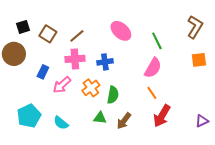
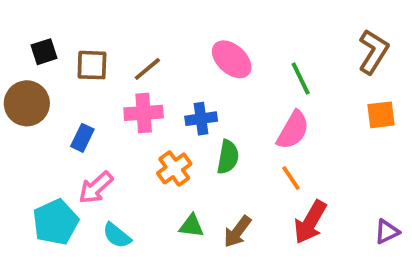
brown square: (48, 34) -> (92, 65), turned -30
pink arrow: (62, 85) -> (96, 188), moved
green semicircle: (113, 95) -> (228, 157), moved

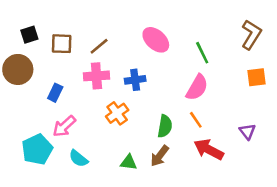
green semicircle: (228, 157) -> (165, 126), moved
red arrow: (310, 222) -> (209, 149), turned 88
green triangle: (191, 226) -> (129, 162), moved
purple triangle: (387, 232) -> (247, 131), moved, turned -42

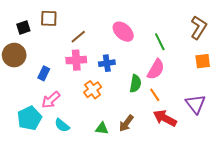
brown square: (62, 44) -> (49, 18), moved
green semicircle: (165, 126) -> (135, 84), moved
purple triangle: (247, 131) -> (196, 104), size x1.5

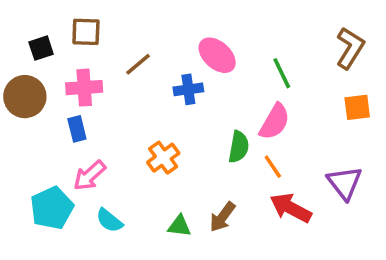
pink cross: (76, 60) -> (84, 88), moved
blue cross: (107, 63) -> (188, 89), moved
blue rectangle: (44, 73) -> (77, 129), turned -40

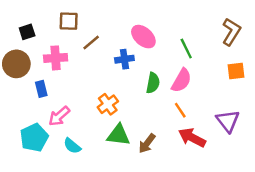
brown square: (86, 32) -> (69, 21), moved
blue rectangle: (77, 129) -> (41, 89), moved
green semicircle: (239, 147) -> (153, 83), moved
green triangle: (179, 226) -> (118, 135), moved, size x1.5

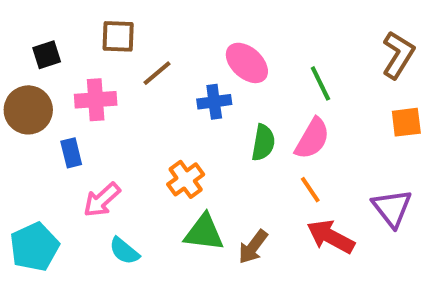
cyan pentagon: (34, 138) -> (34, 247), moved

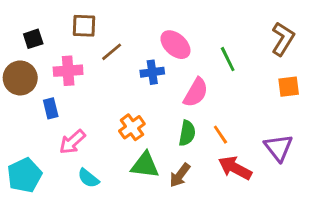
pink semicircle: (312, 139) -> (196, 92), moved
green semicircle: (263, 143) -> (187, 133), moved

